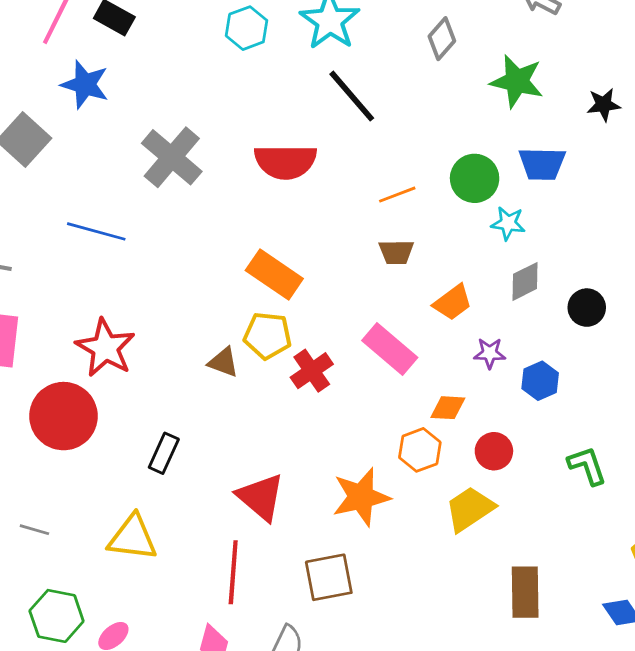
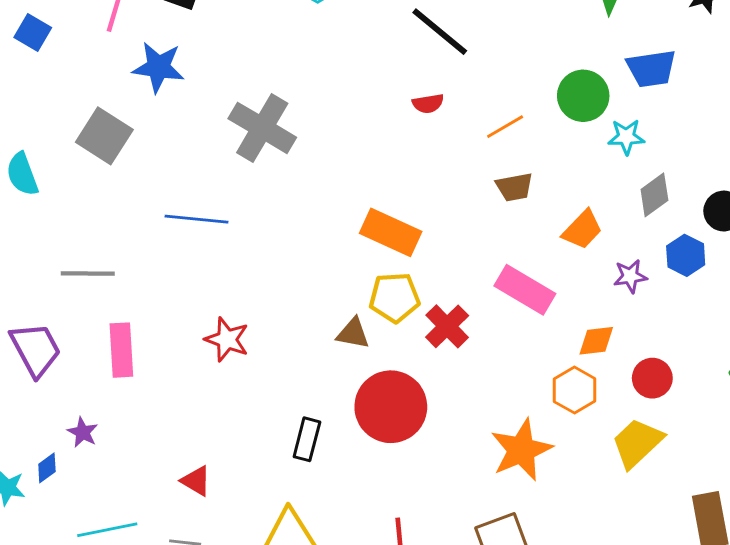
red semicircle: (285, 162) -> (428, 104), moved, size x0.5
red star: (105, 348) -> (227, 339), size x0.7
blue hexagon: (540, 381) -> (686, 255), moved
red circle: (63, 416) -> (391, 407), moved
red triangle: (261, 497) -> (196, 481), moved, size x0.6

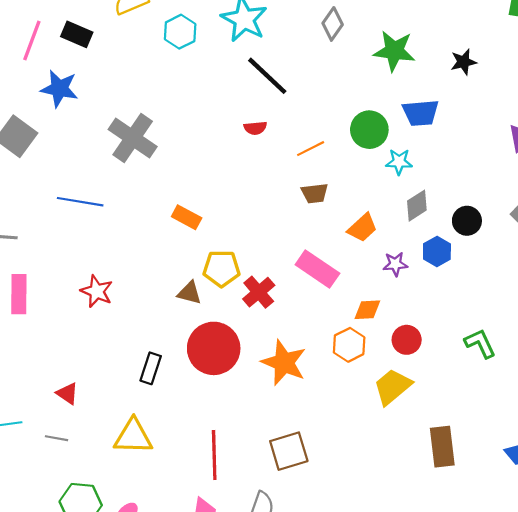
orange rectangle: (391, 232) -> (187, 217), moved, size x0.7
orange star: (521, 450) -> (284, 363), moved, turned -30

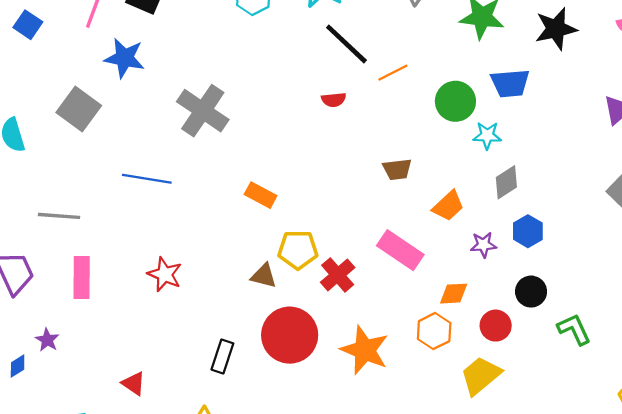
black star: (463, 62) -> (556, 29), size x1.5
orange line: (311, 149) -> (393, 73), moved
black circle: (467, 221) -> (531, 292), moved

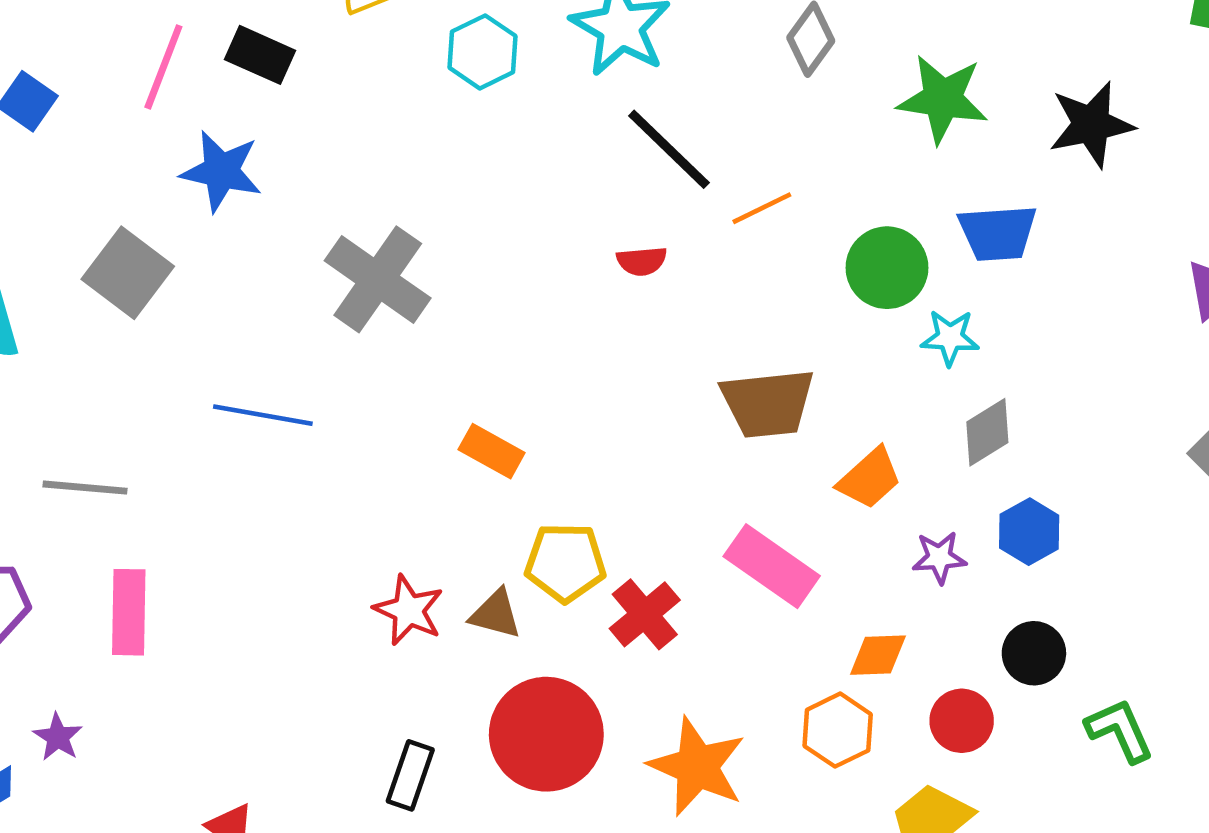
brown trapezoid: (397, 169) -> (768, 403), size x1.6
red star: (165, 274) -> (409, 610), moved

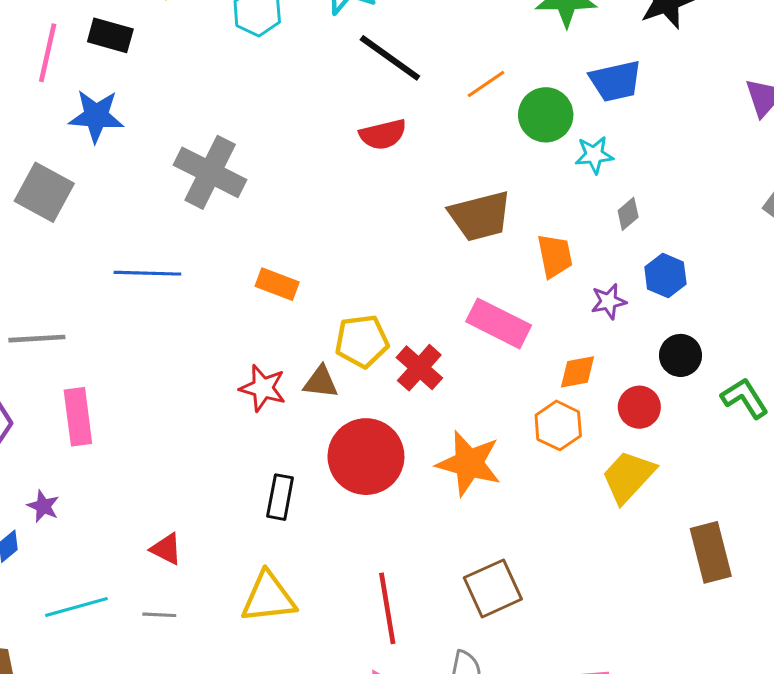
orange line: (762, 208) -> (486, 84), moved
red semicircle: (642, 261) -> (383, 134), size x1.4
gray diamond: (987, 432) -> (628, 214), size x0.7
orange rectangle: (492, 451) -> (277, 284), moved
orange trapezoid: (870, 478) -> (555, 256), turned -51

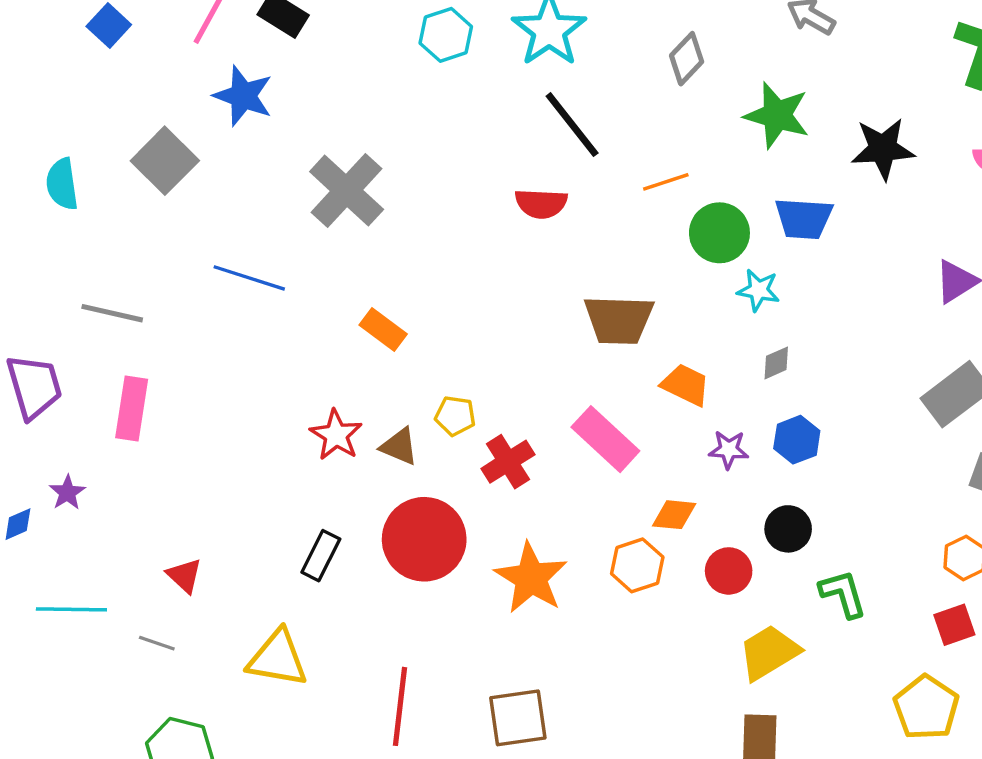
orange trapezoid: (555, 256) -> (686, 385), turned -69
yellow pentagon: (362, 341) -> (455, 416), size x0.7
yellow trapezoid: (628, 477) -> (769, 652), moved

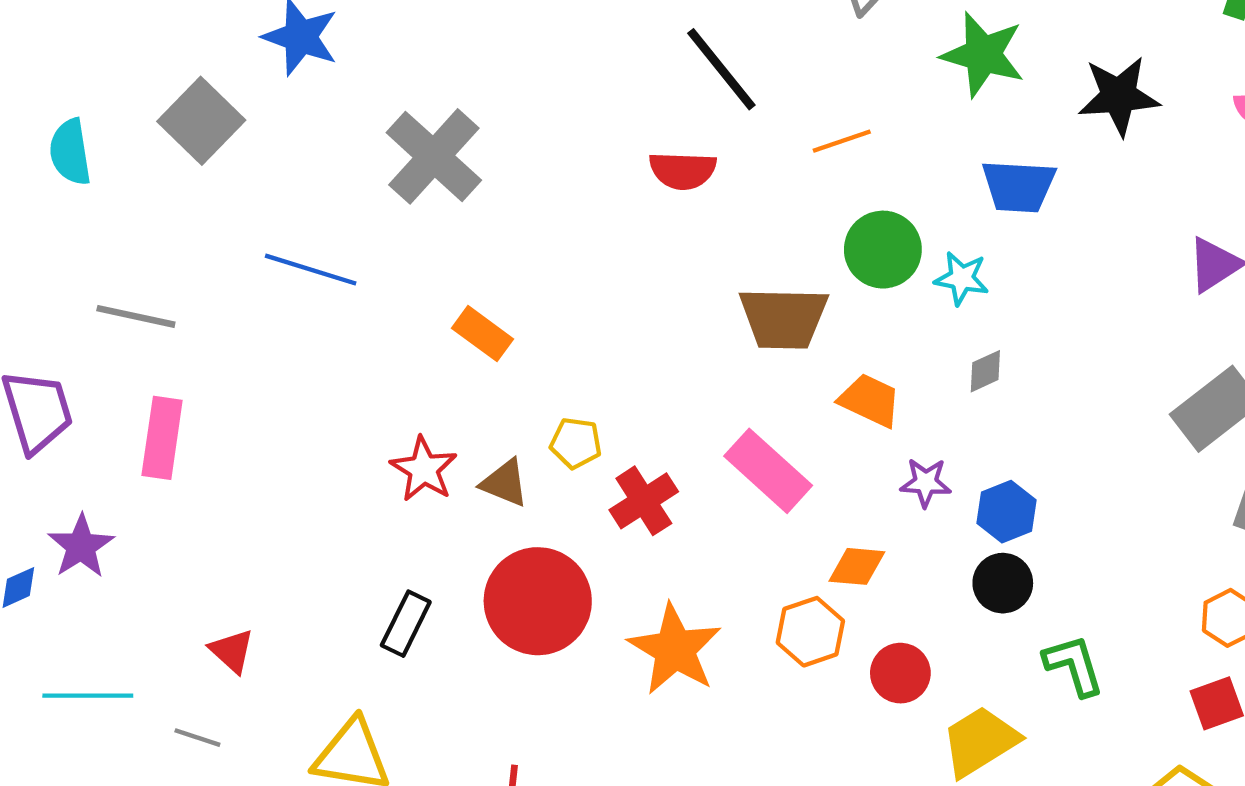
green circle: (719, 233) -> (883, 250), moved
blue hexagon: (797, 440) -> (1007, 512), moved
purple star: (67, 493) -> (81, 546), size x1.4
red circle: (729, 571) -> (900, 673), moved

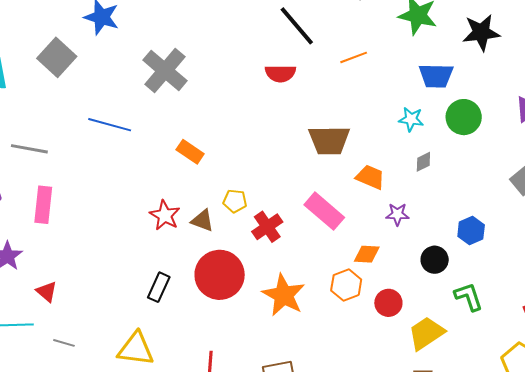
green circle: (883, 250) -> (464, 117), moved
blue hexagon: (1007, 512) -> (471, 231), moved
red triangle: (232, 651) -> (47, 292), moved

